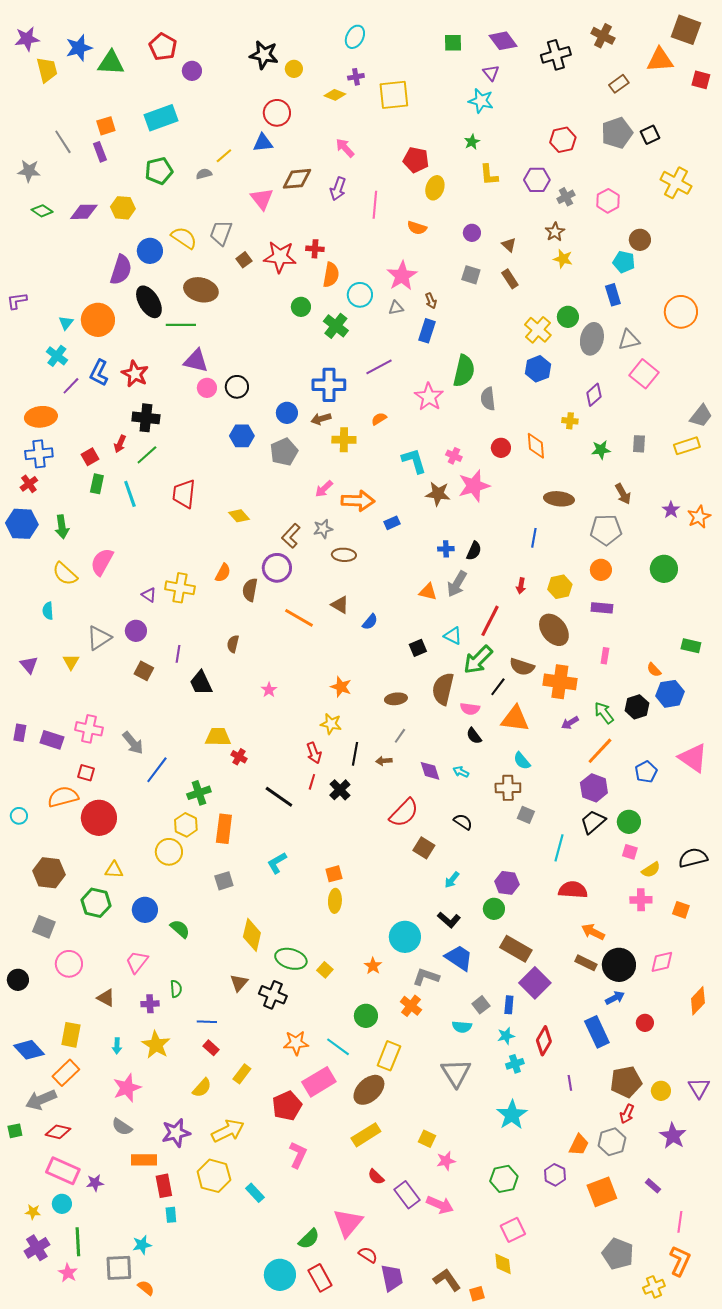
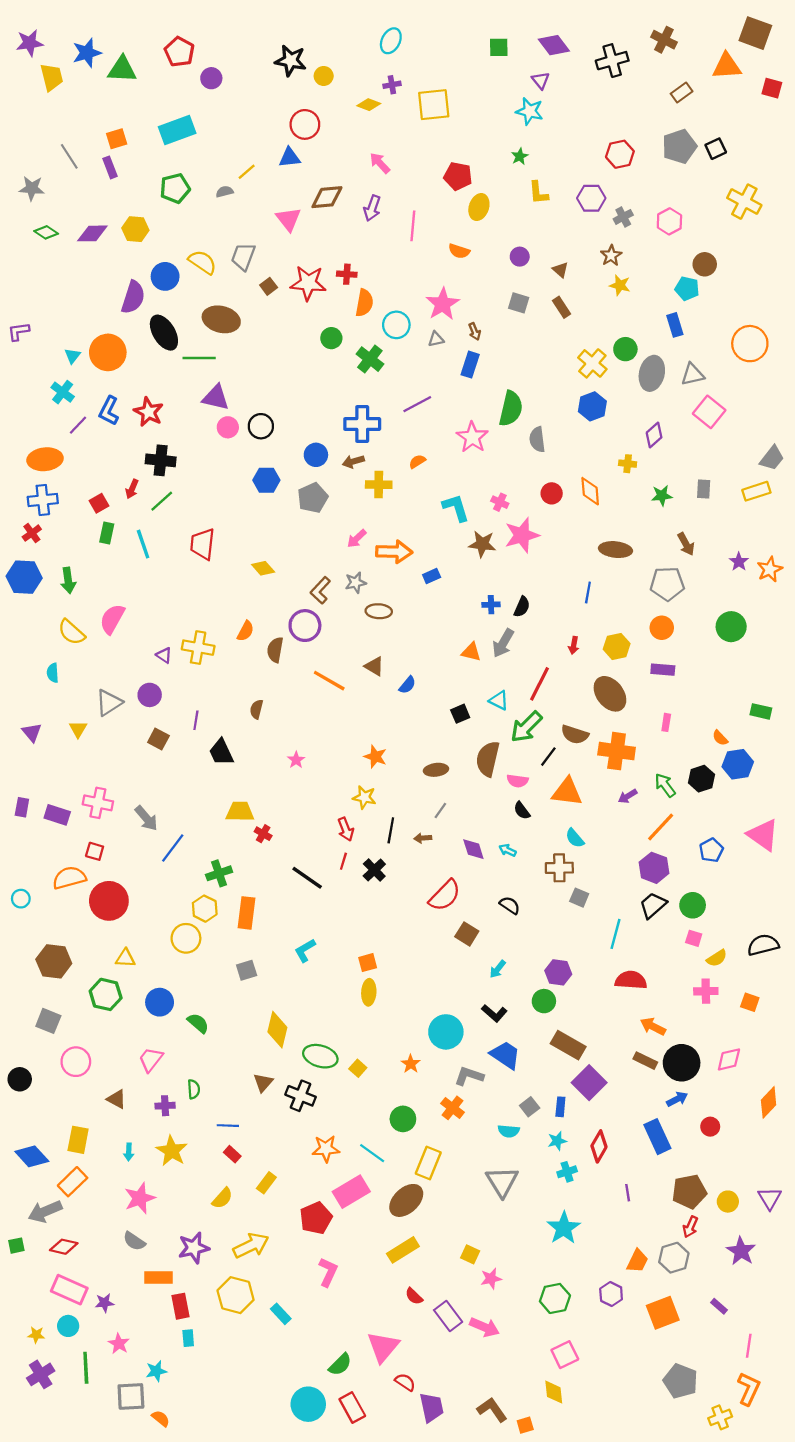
pink star: (68, 1273) -> (119, 1344), moved

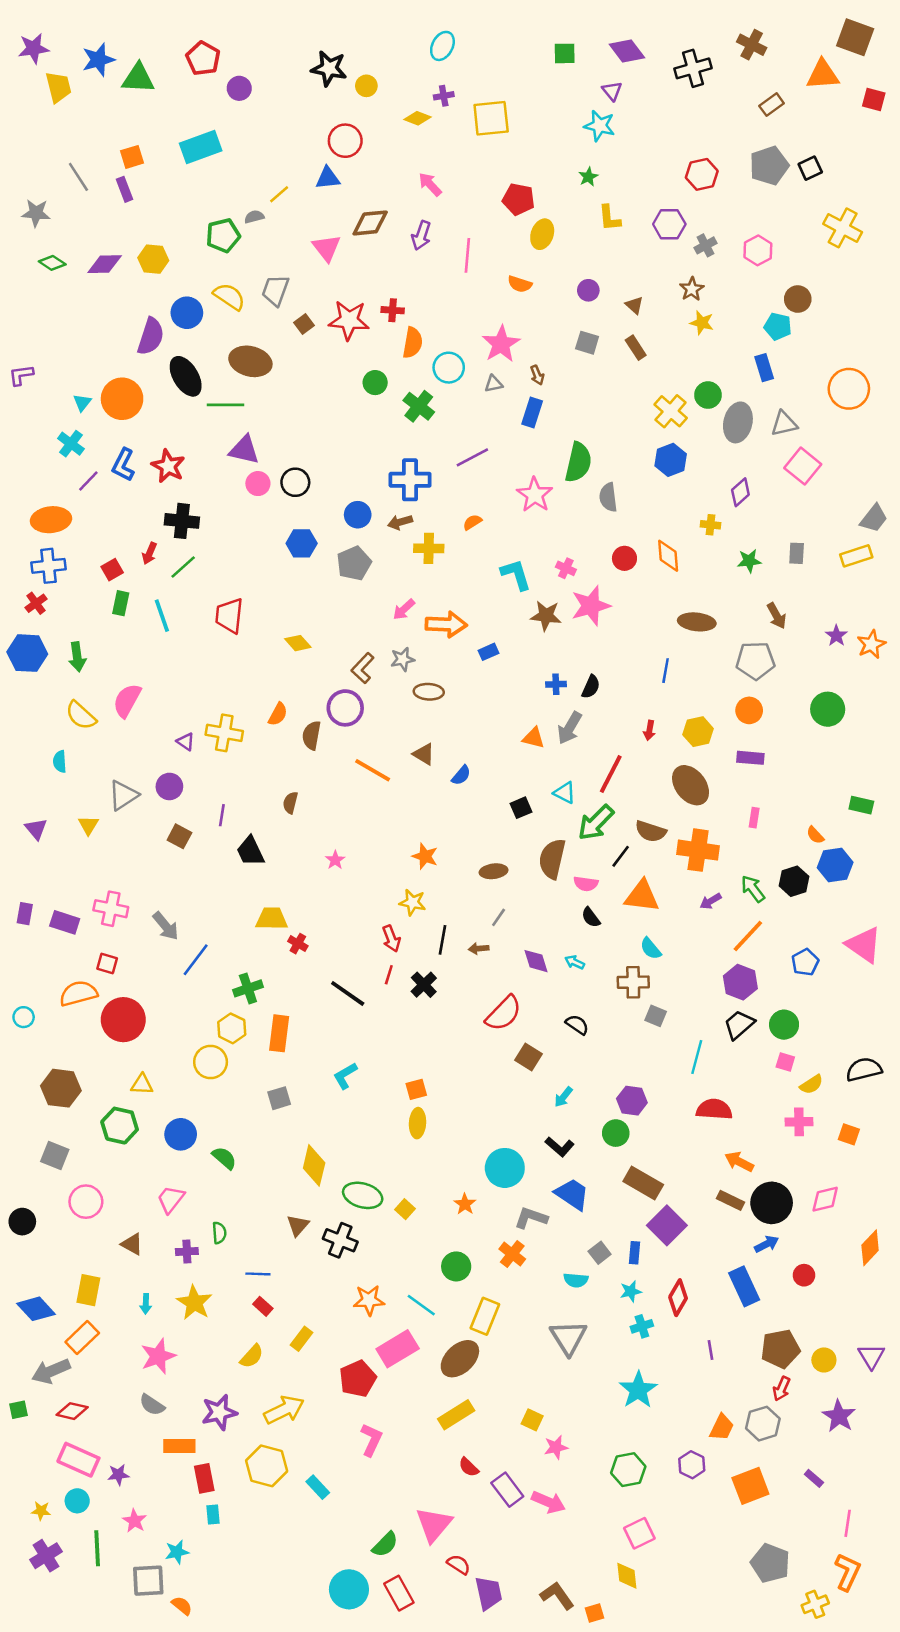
green pentagon: (175, 188) -> (223, 235), moved

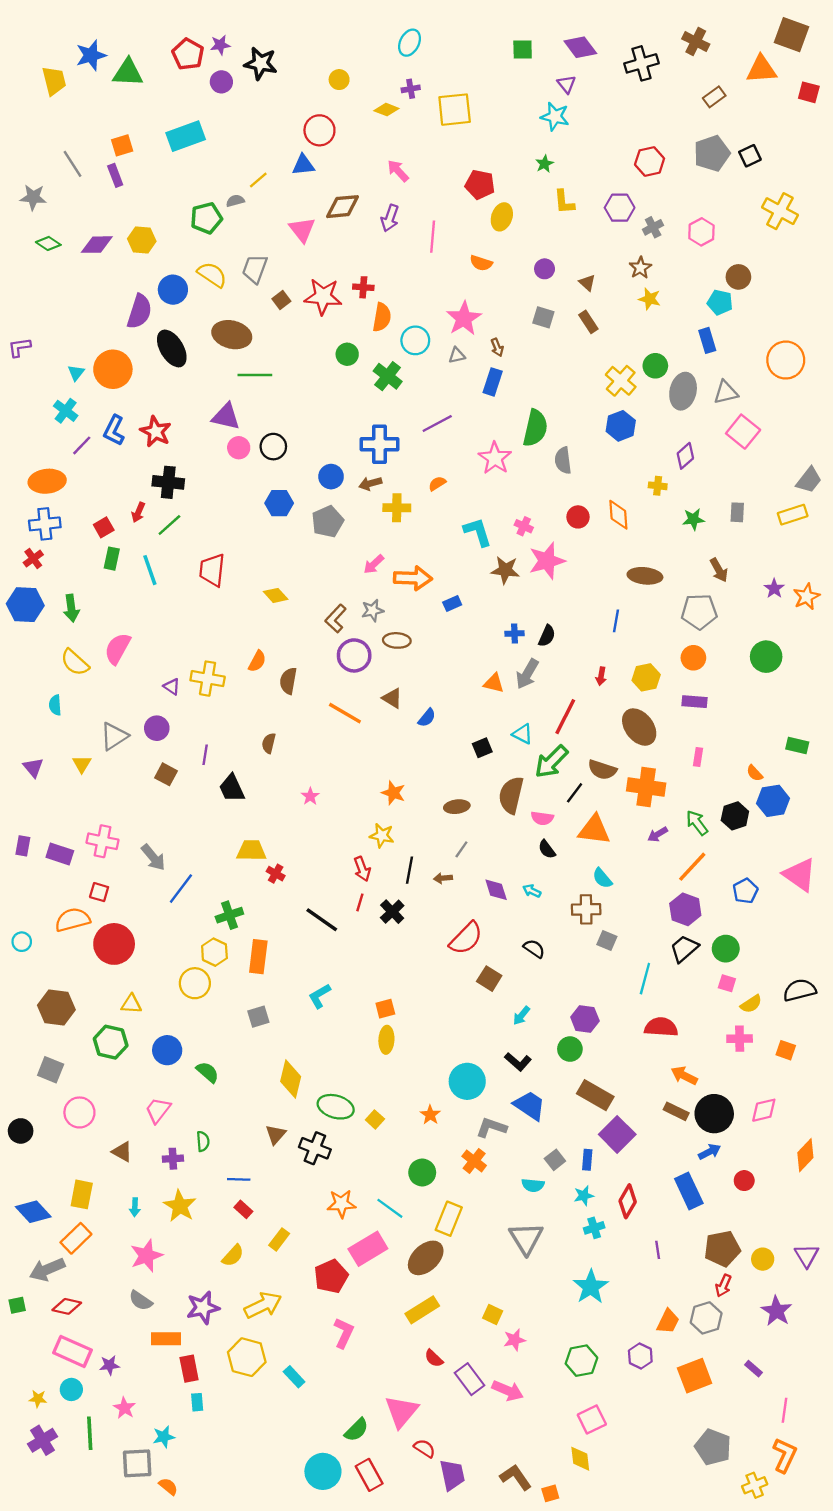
purple star: (34, 48) -> (220, 45), moved, size x0.7
black star: (329, 68) -> (261, 63), moved
green line: (226, 405) -> (255, 375), moved
purple circle: (345, 708) -> (354, 655), moved

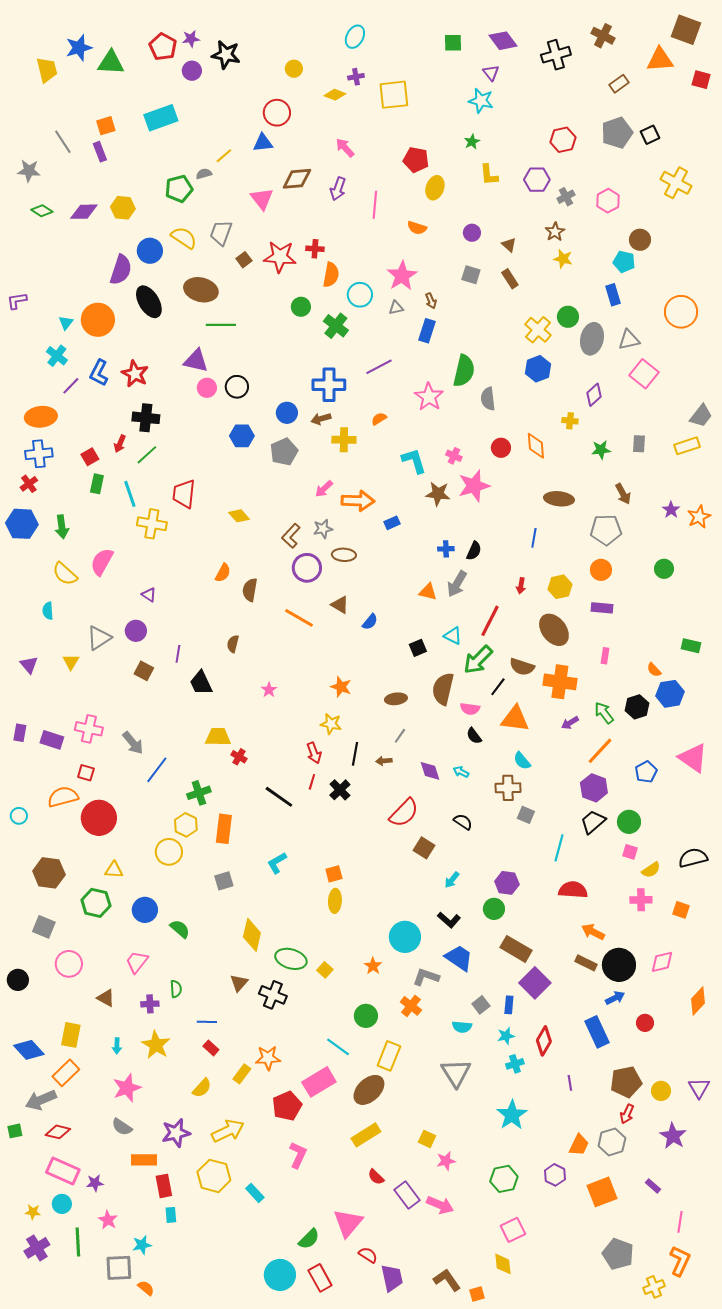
green circle: (766, 657) -> (664, 569), size x0.7
yellow cross: (208, 679) -> (152, 524), moved
orange star: (341, 1204) -> (268, 1058), moved

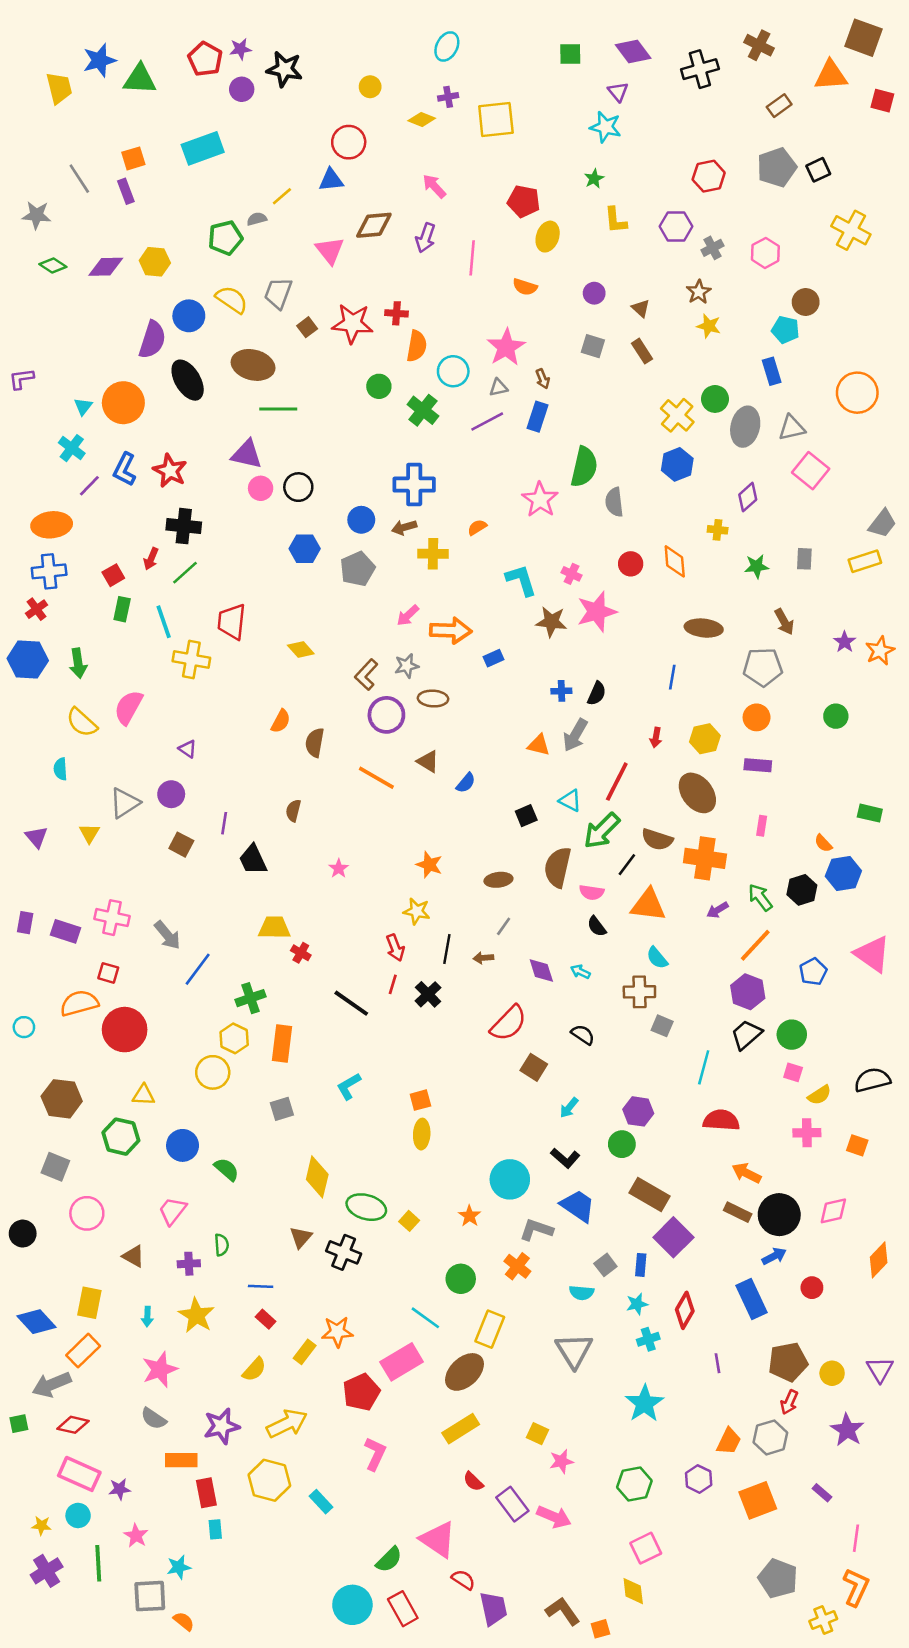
purple line: (379, 367) -> (487, 422), moved
pink triangle: (348, 1223) -> (438, 1539), turned -36

